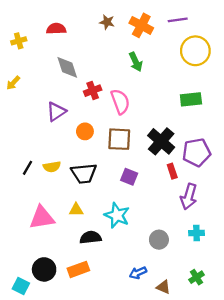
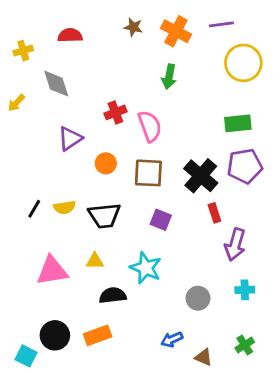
green arrow: (136, 62) -> (169, 77), turned 36
gray diamond: (67, 67) -> (56, 84), moved
purple pentagon: (196, 152) -> (245, 166), moved

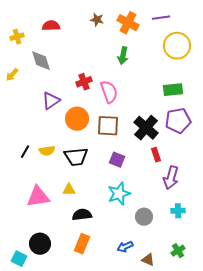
orange circle: (106, 163) -> (77, 119), size x1.5
cyan star: (146, 268) -> (119, 194), moved, turned 30
orange rectangle: (98, 335) -> (82, 244), moved, turned -48

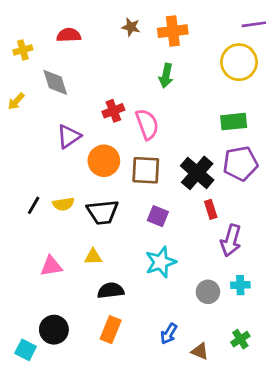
purple line: (161, 18) -> (254, 24), moved
orange cross: (128, 23) -> (173, 31), turned -35
pink triangle: (38, 197) -> (51, 266), size x0.7
gray circle: (144, 217) -> (208, 292), moved
blue arrow: (125, 247) -> (169, 334), turned -35

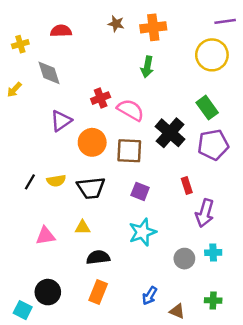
green rectangle: (234, 122) -> (207, 108), turned 60
pink semicircle: (147, 124) -> (130, 110), turned -40
black cross: (197, 173) -> (170, 133), moved
green cross: (240, 339) -> (213, 300), turned 35

